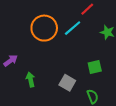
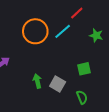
green arrow: (31, 80) -> (37, 81), moved

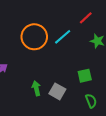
red line: (77, 13) -> (86, 18), moved
green semicircle: (82, 97) -> (91, 101), moved

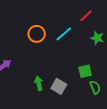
orange circle: (34, 37) -> (37, 34), size x0.7
green semicircle: (91, 101) -> (95, 87), moved

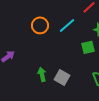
green square: (85, 71) -> (88, 47), moved

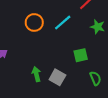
green square: (88, 47) -> (81, 55), moved

